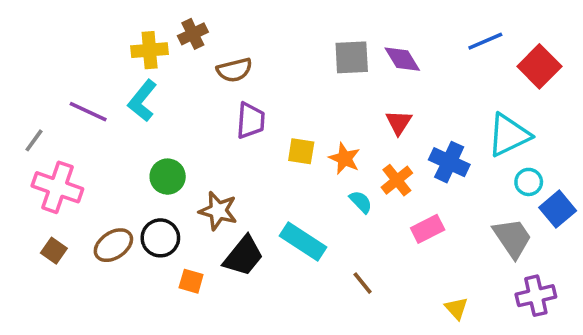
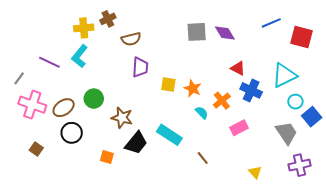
red square: (539, 66) -> (302, 37), turned -30
red triangle: (399, 122) -> (238, 68), moved, turned -35
black circle: (160, 238) -> (72, 133), moved
brown ellipse: (113, 245) -> (64, 108), moved
brown square: (54, 251) -> (36, 149), moved

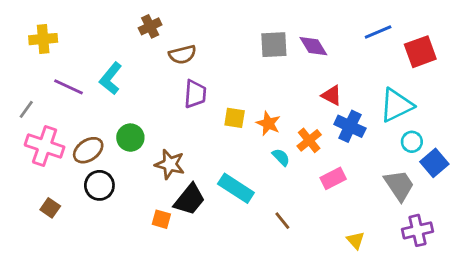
yellow cross: (84, 28) -> (43, 39), moved
red square: (302, 37) -> (420, 52), turned -35
orange square: (107, 157) -> (161, 219), moved

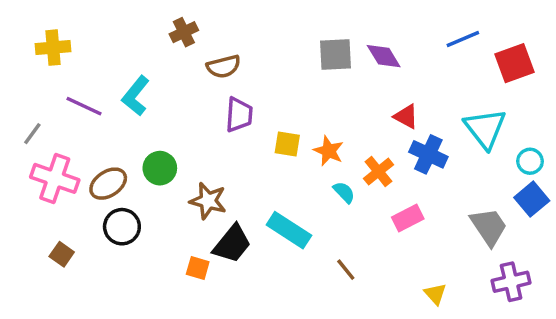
cyan triangle: (396, 105) -> (485, 129), turned -42
cyan circle: (412, 142) -> (530, 161), moved

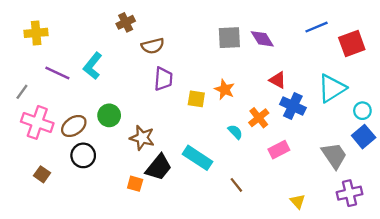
cyan triangle: (485, 129) -> (332, 88), turned 36
orange star: (329, 151) -> (225, 89), moved

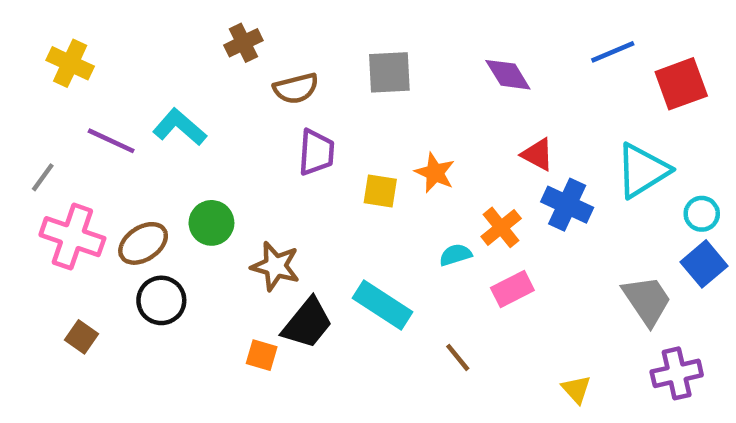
yellow cross: (36, 33) -> (70, 63), turned 30
gray square: (229, 38) -> (389, 72), moved
cyan L-shape: (93, 66) -> (180, 127), turned 92
cyan semicircle: (235, 132) -> (455, 255), turned -63
pink rectangle: (279, 150) -> (512, 289), moved

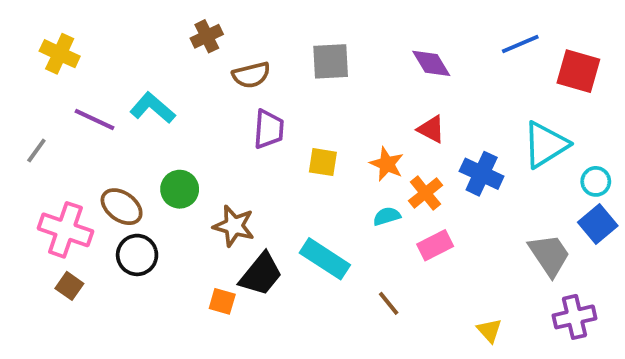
red square: (681, 84) -> (578, 71), turned 36
red triangle: (538, 154) -> (431, 129), moved
orange star: (435, 173) -> (387, 164), moved
pink cross: (72, 237) -> (65, 230), moved
brown ellipse: (143, 243) -> (122, 207), turned 69

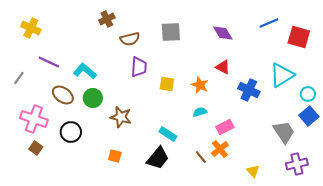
cyan L-shape: (153, 108) -> (85, 71), moved
orange cross: (425, 193) -> (220, 149), moved
brown ellipse: (122, 207) -> (63, 95), moved
cyan rectangle: (325, 259) -> (168, 134), size x0.7
black trapezoid: (261, 274) -> (158, 158), moved

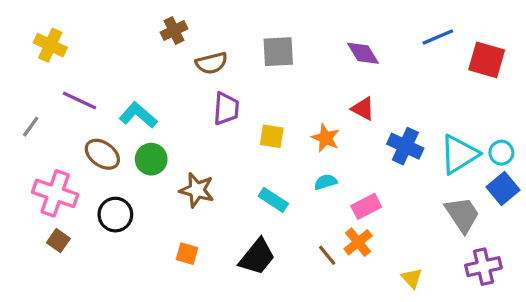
cyan triangle: (282, 75) -> (459, 154), moved
cyan rectangle: (168, 134) -> (273, 200), moved

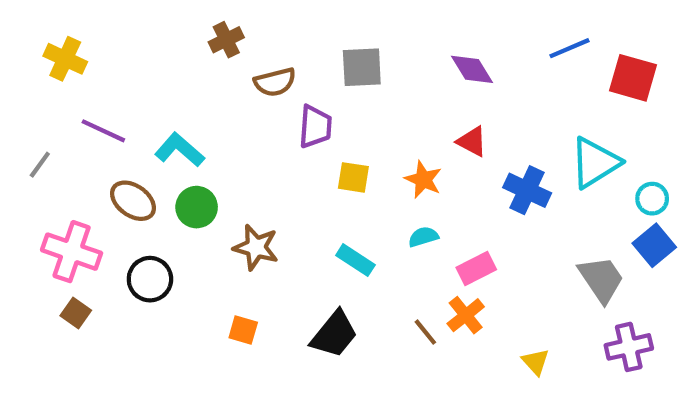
purple trapezoid: (226, 109) -> (315, 127), moved
cyan triangle: (459, 154) -> (595, 163), moved

